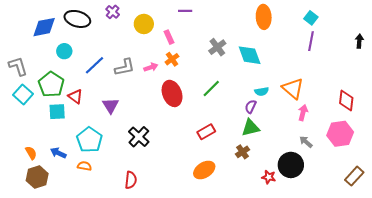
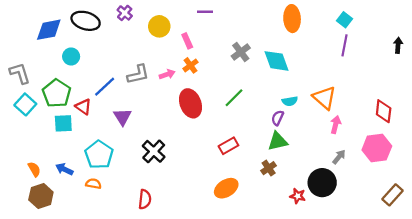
blue line: (94, 65) -> (105, 87), moved
gray arrow: (306, 142) -> (339, 157), turned 88

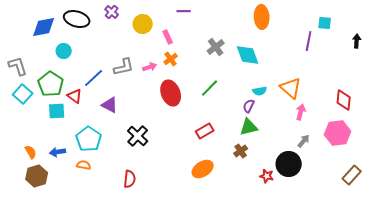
cyan square: (344, 20) -> (325, 23), moved, turned -32
purple triangle: (122, 117) -> (110, 105), turned -30
blue arrow: (64, 169) -> (58, 152), turned -35

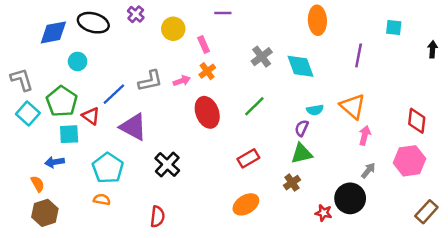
purple line: (309, 41) -> (359, 55), moved
purple triangle: (110, 105) -> (133, 127), size x1.4
blue arrow: (58, 152) -> (55, 162), moved

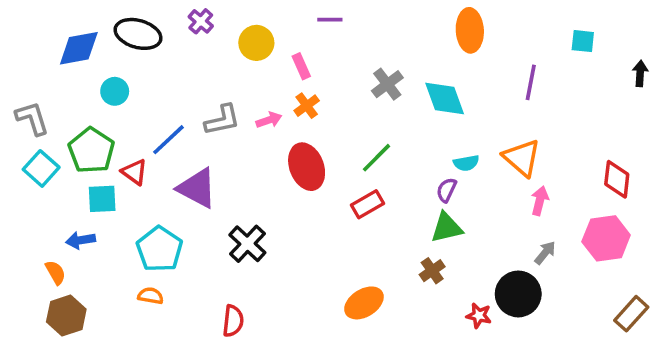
red rectangle: (248, 158) -> (368, 204), moved

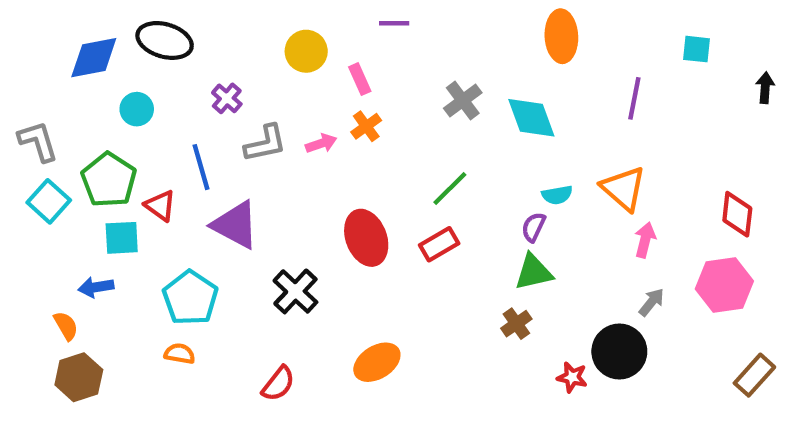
purple cross: (201, 21) -> (227, 98), moved
blue line: (168, 140) -> (201, 167), turned -63
red ellipse: (307, 167) -> (366, 238), moved
orange ellipse: (364, 303) -> (377, 362), moved
red semicircle: (233, 321) -> (278, 384), turned 32

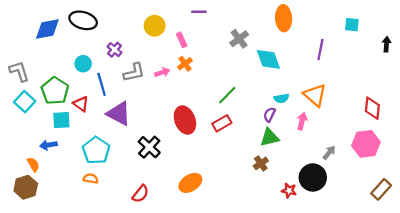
gray cross: (463, 101) -> (239, 39), moved
cyan circle: (137, 109) -> (83, 64), moved
pink arrow: (645, 240) -> (302, 121), moved
brown hexagon: (79, 377) -> (26, 187), moved

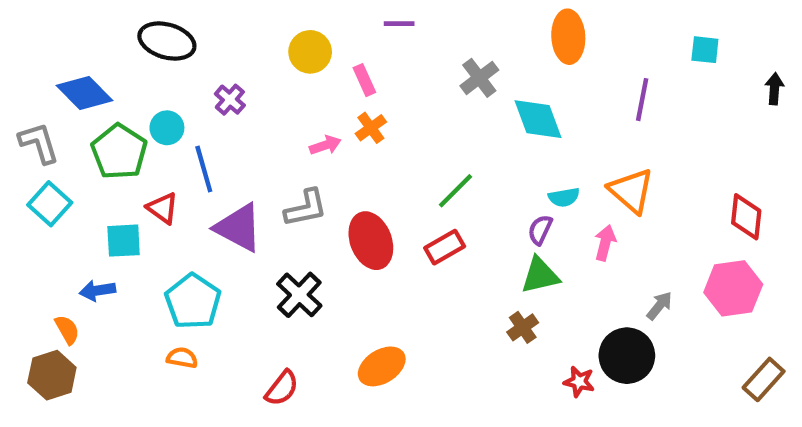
blue diamond: (47, 29) -> (84, 93), moved, turned 56
gray L-shape: (134, 72) -> (306, 208), moved
green pentagon: (55, 91) -> (119, 152), moved

